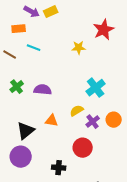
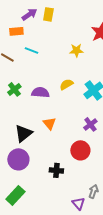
purple arrow: (32, 12) -> (29, 14), turned -63
yellow rectangle: (51, 12) -> (48, 14), turned -56
yellow semicircle: (77, 111) -> (66, 84), moved
orange triangle: (52, 121) -> (49, 123), turned 40

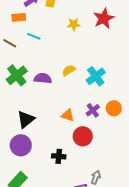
yellow star: (76, 50) -> (74, 24), moved
green cross: (14, 89) -> (17, 75), size x1.5
orange triangle: (49, 123) -> (68, 115), moved, turned -32

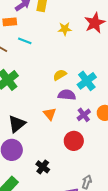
purple semicircle: (43, 78) -> (67, 95), moved
orange triangle: (68, 115) -> (50, 114), moved, turned 32
black cross: (59, 156) -> (43, 167), moved, turned 32

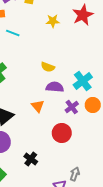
yellow semicircle: (60, 75) -> (48, 67), turned -128
cyan cross: (87, 81) -> (83, 81), moved

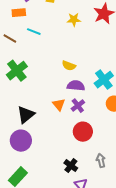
purple cross: (72, 107) -> (78, 106), moved
black cross: (31, 159) -> (71, 166), moved
gray arrow: (75, 174) -> (101, 161), moved, turned -32

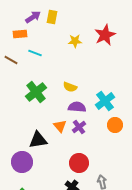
green cross: (17, 71) -> (36, 92), moved
black triangle: (26, 115) -> (38, 140), moved, turned 30
red circle: (83, 132) -> (79, 163), moved

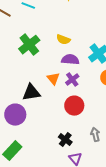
red circle: (79, 163) -> (74, 106), moved

